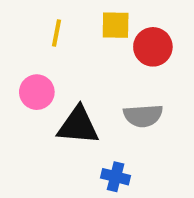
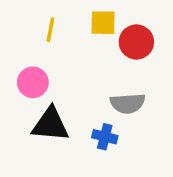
black triangle: (78, 126) -> (50, 124), moved
blue cross: (116, 177) -> (105, 137), moved

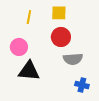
red circle: (136, 42) -> (61, 37), moved
blue cross: (105, 137) -> (82, 85), moved

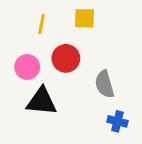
red circle: (61, 37) -> (66, 58), moved
gray semicircle: (73, 59) -> (105, 84), turned 78

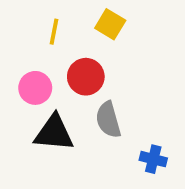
yellow square: (84, 18) -> (110, 24), turned 30
gray semicircle: (105, 84) -> (108, 120), moved

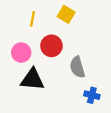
gray semicircle: (108, 120) -> (77, 67), moved

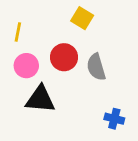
yellow line: (32, 19) -> (18, 32), moved
gray semicircle: (77, 67) -> (96, 67), moved

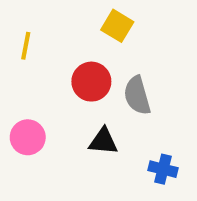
pink circle: (26, 66) -> (28, 137), moved
black triangle: (40, 99) -> (103, 141), moved, size x0.7

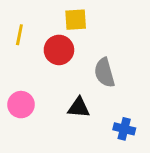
yellow square: (117, 26) -> (76, 20), moved, turned -35
red circle: (91, 82) -> (59, 50), moved

